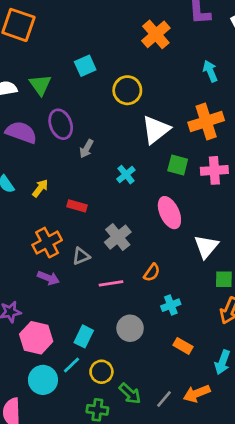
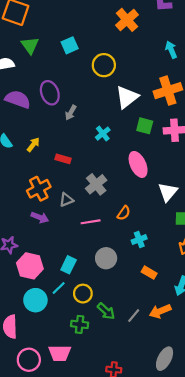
green triangle: (40, 85) -> (30, 45), moved

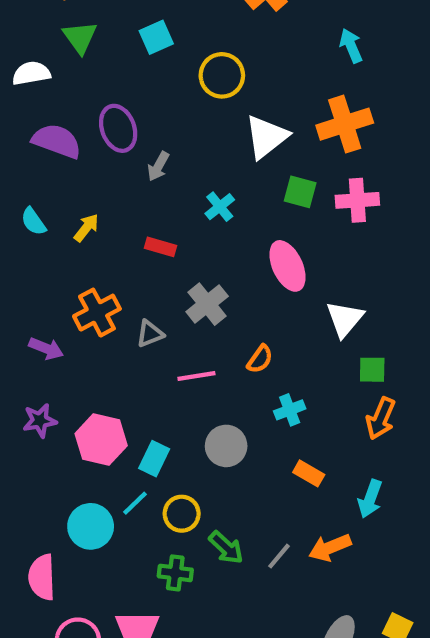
red rectangle: (63, 159) -> (160, 247), moved
purple arrow: (40, 217) -> (46, 349), moved
pink hexagon: (30, 266) -> (101, 440), moved

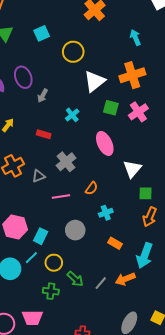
pink cross: (357, 200) -> (138, 112), turned -30
cyan arrow: (370, 499) -> (145, 256), size x1.4

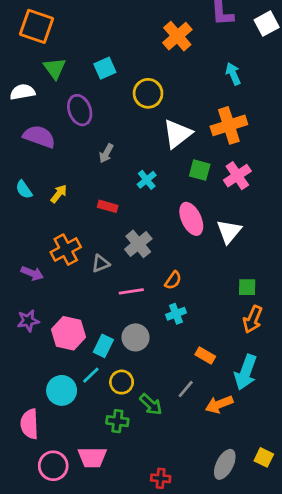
purple ellipse: (23, 77) -> (80, 110), moved
white triangle: (132, 169) -> (229, 231), moved
cyan cross: (106, 213) -> (176, 314), moved
gray circle: (75, 230) -> (135, 337), moved
gray line: (101, 283) -> (186, 389), moved

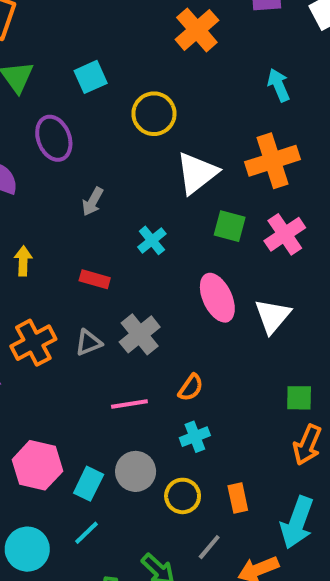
yellow arrow: (59, 194) -> (23, 261), turned -36
gray triangle: (101, 264) -> (89, 343), moved
orange rectangle: (205, 356) -> (238, 498), turned 48
cyan line: (91, 375) -> (87, 533), moved
yellow circle: (122, 382) -> (183, 496), moved

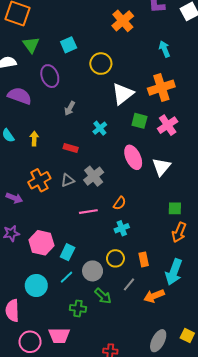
gray circle: (136, 471) -> (93, 271), moved

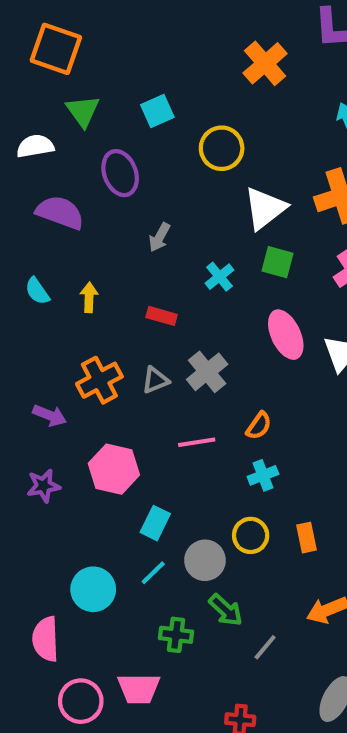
green square: (139, 121) -> (277, 262), moved
pink hexagon: (41, 243) -> (114, 469), moved
gray line: (129, 284) -> (265, 647), moved

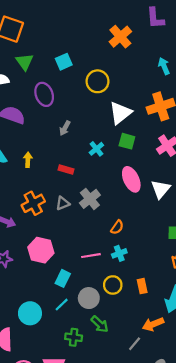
pink line: (197, 442) -> (91, 256), moved
gray line: (265, 647) -> (135, 344), moved

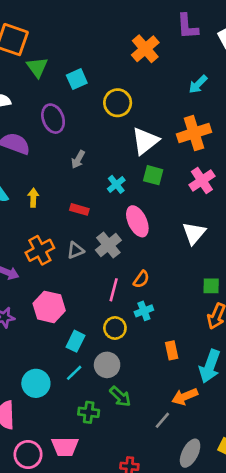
green triangle: (25, 62) -> (37, 67), moved
cyan arrow: (164, 66) -> (198, 84), turned -112
pink ellipse: (131, 179) -> (137, 221), moved
pink line: (91, 256) -> (114, 290), moved, turned -66
yellow circle: (113, 285) -> (115, 328), moved

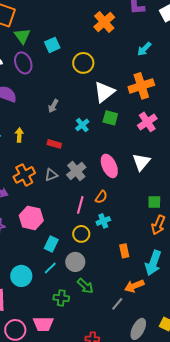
purple ellipse: (53, 119) -> (23, 63), moved
pink ellipse: (137, 221) -> (109, 166), moved

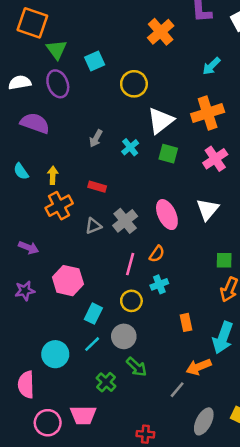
cyan cross: (82, 125) -> (130, 147), moved
orange cross: (24, 175) -> (59, 206), moved
green cross: (61, 298) -> (106, 382), turned 35

